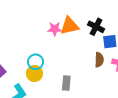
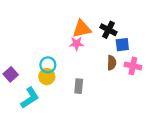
pink star: (55, 29) -> (77, 44), moved

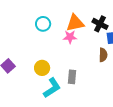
cyan circle: (48, 65) -> (43, 24), moved
cyan L-shape: (30, 98) -> (52, 88), moved

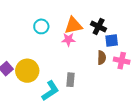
yellow circle: (42, 68) -> (27, 71), moved, size x1.5

